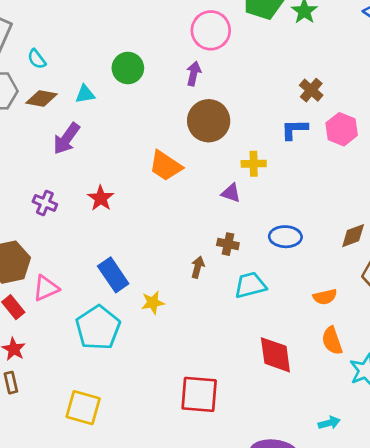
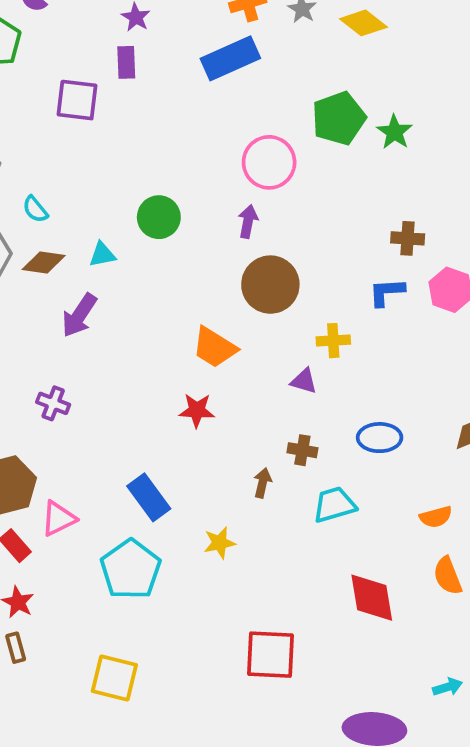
brown cross: (311, 90) -> (408, 238), turned -35
red star: (101, 198) -> (197, 410), moved, turned -30
yellow star: (153, 303) -> (219, 543), moved

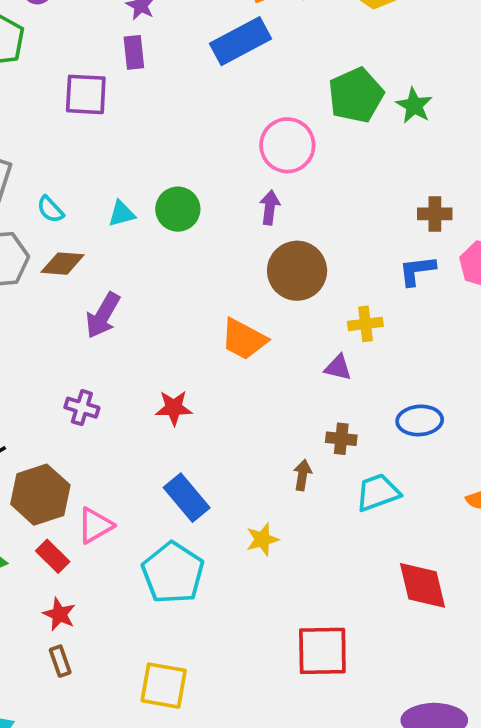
cyan triangle: (102, 254) -> (122, 214), moved
red star: (197, 410) -> (174, 408), moved

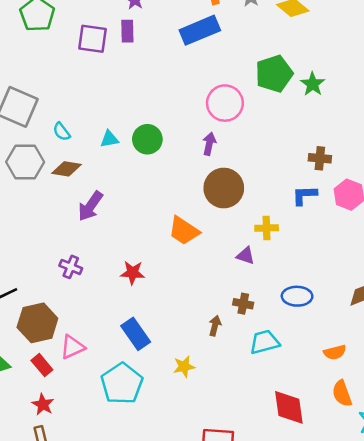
purple square: (86, 94) -> (93, 39), moved

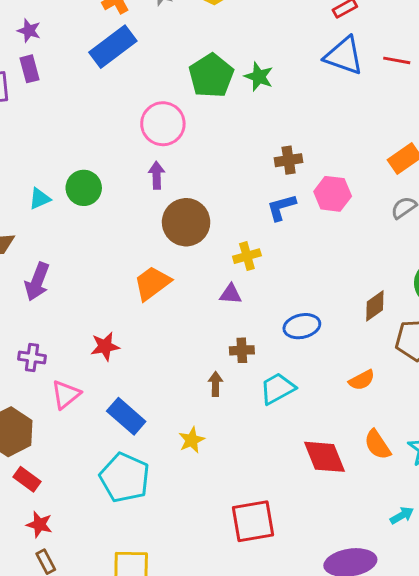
orange trapezoid: (184, 231) -> (152, 283), turned 124
pink triangle: (72, 347) -> (66, 394), moved
orange semicircle: (342, 393) -> (377, 445), moved

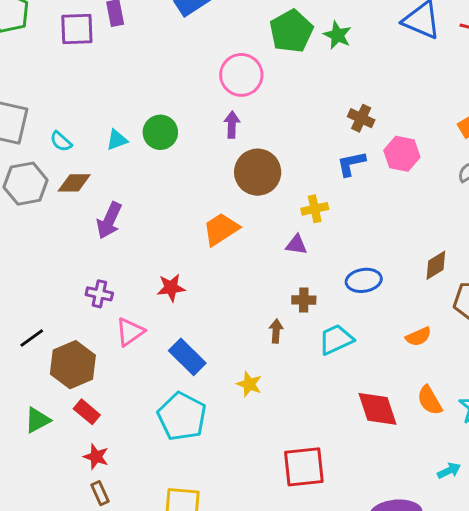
brown cross: (289, 160) -> (361, 118), turned 30
yellow star: (192, 440) -> (249, 384), turned -30

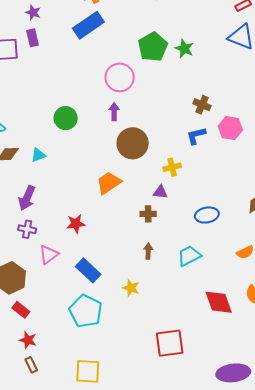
cyan triangle: (117, 140) -> (38, 155), moved
purple arrow: (109, 220) -> (27, 198), moved
brown cross: (304, 300) -> (148, 214), moved

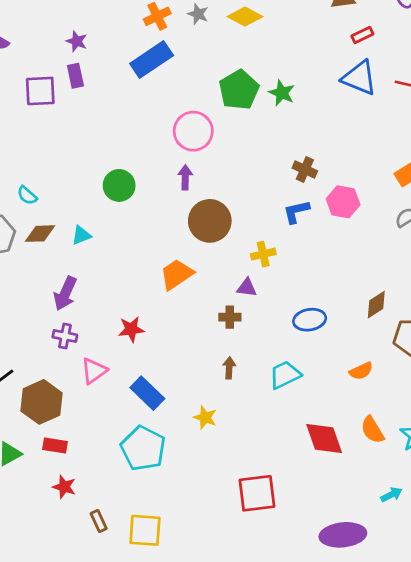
red rectangle: (21, 310) -> (55, 445), turned -30
brown rectangle: (31, 365) -> (99, 521), moved

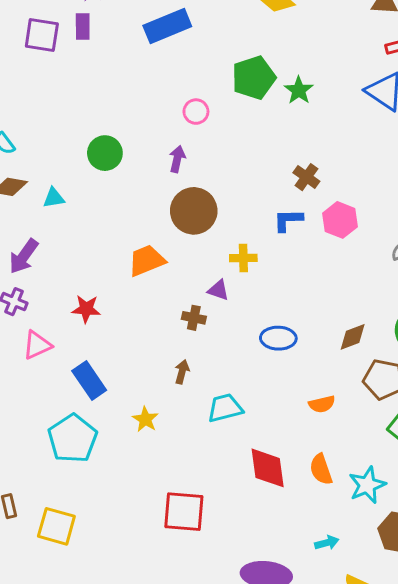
pink circle: (193, 131) -> (196, 112), size x0.6
cyan trapezoid: (285, 375) -> (225, 408), moved

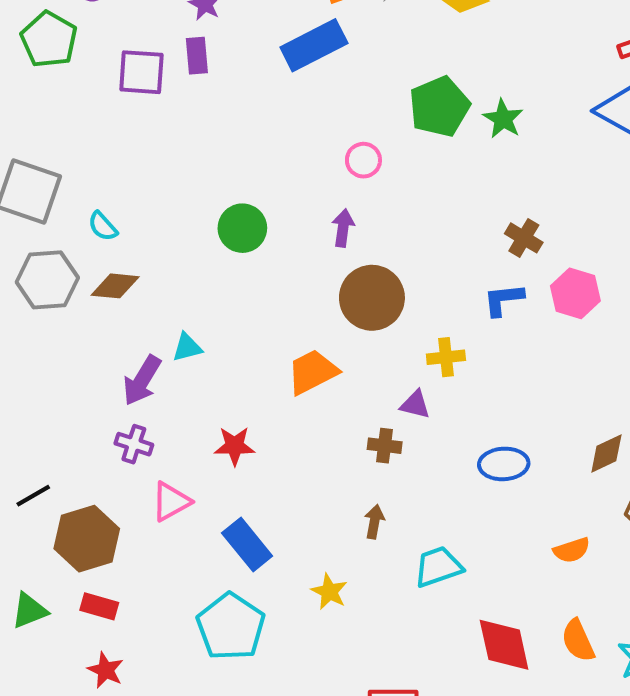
cyan triangle: (54, 198) -> (187, 347), moved

